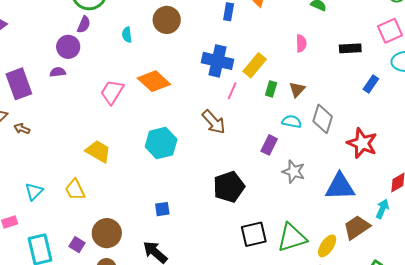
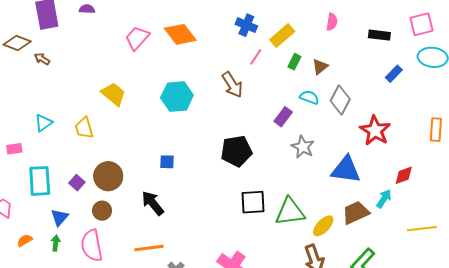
blue cross: (217, 61) -> (246, 25), size x0.7

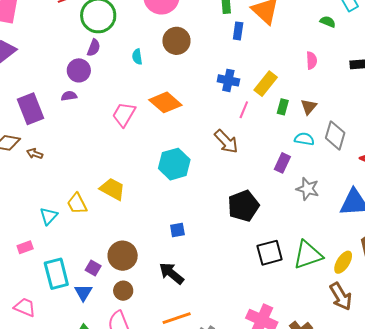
yellow trapezoid: (114, 94) -> (112, 189), moved
yellow trapezoid: (84, 128) -> (77, 204), moved
blue triangle: (60, 217) -> (83, 292), moved

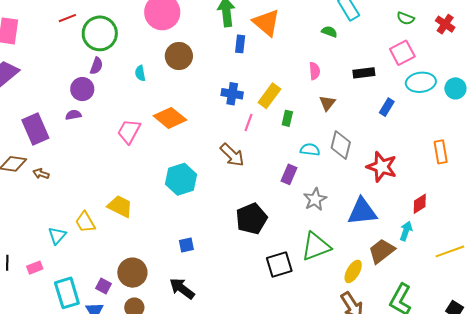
brown triangle: (309, 107) -> (327, 103), moved
gray star: (308, 189) -> (315, 199), turned 30
green triangle: (308, 255) -> (316, 246), moved

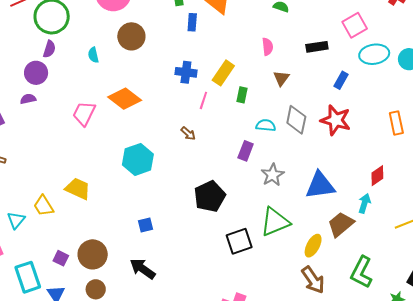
brown arrow: (232, 155) -> (188, 133), size x0.6
red star: (382, 167) -> (336, 120), moved
purple square: (103, 286) -> (61, 258), moved

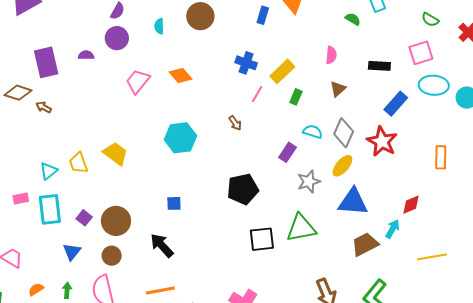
purple circle: (36, 73) -> (117, 38), moved
blue rectangle: (341, 80) -> (396, 104), size x1.4
orange diamond: (125, 99) -> (180, 75), size x0.7
yellow ellipse: (313, 246) -> (342, 166), moved
cyan rectangle: (28, 277) -> (50, 209), moved

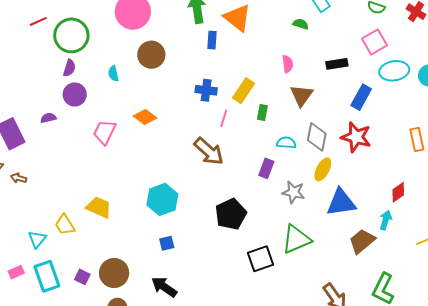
brown triangle: (338, 89) -> (302, 95), size x1.4
brown arrow: (235, 123) -> (209, 151), size x2.0
cyan hexagon: (180, 138) -> (162, 199), moved
gray star: (309, 182) -> (293, 192), turned -30

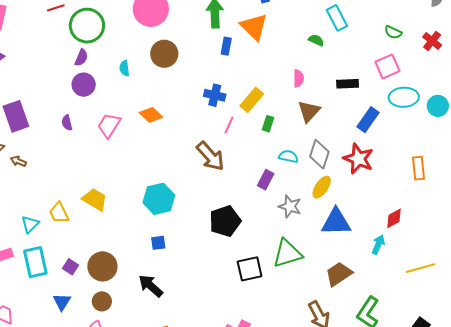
purple semicircle: (48, 118) -> (67, 123), moved, turned -98
brown trapezoid: (362, 241) -> (339, 274), moved

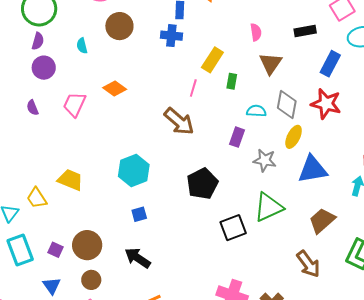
blue cross: (215, 95) -> (171, 36), moved

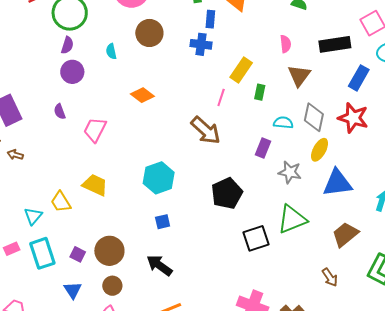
black rectangle: (305, 31) -> (335, 44), size x1.4
pink trapezoid: (74, 104) -> (95, 130), moved
brown arrow: (308, 264) -> (330, 277), size x0.7

